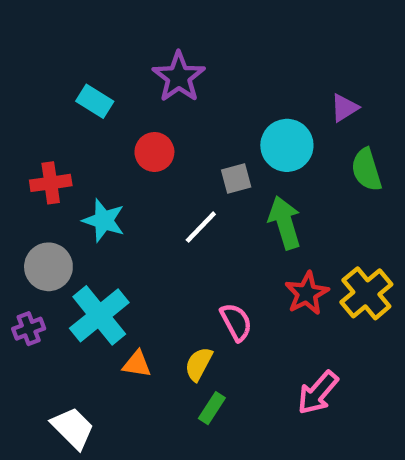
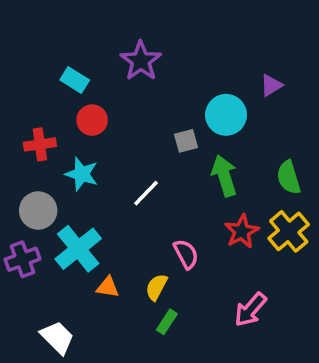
red circle: (154, 152) -> (92, 120), moved
green semicircle: (366, 170) -> (289, 177), moved
white line: (201, 227) -> (146, 193), moved
purple cross: (29, 329) -> (22, 259), size x1.4

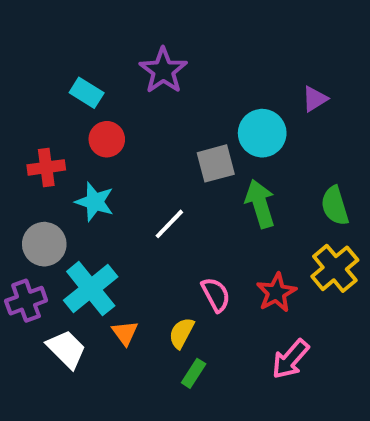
gray square: (186, 141) -> (216, 163), size x1.4
red star: (242, 231) -> (276, 293), moved
orange triangle: (108, 287) -> (125, 333), turned 45
white trapezoid: (57, 337) -> (66, 349), moved

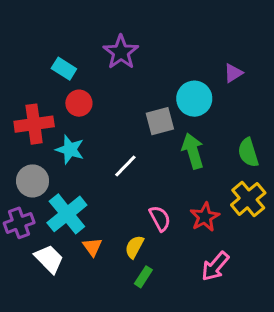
red cross: (46, 167) -> (34, 124), size x1.4

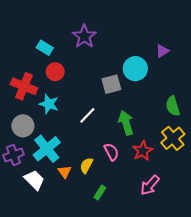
red cross: (34, 124) -> (24, 86), turned 30
green arrow: (193, 151) -> (126, 123), moved
yellow semicircle: (134, 247) -> (86, 165), moved

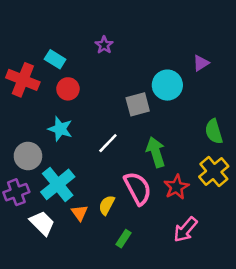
purple star: (84, 36) -> (104, 45), size x0.6
red cross: (24, 86) -> (23, 80), moved
pink semicircle: (111, 152) -> (138, 188), size x1.5

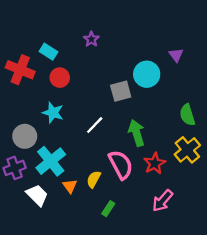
purple triangle: (201, 63) -> (176, 55), turned -35

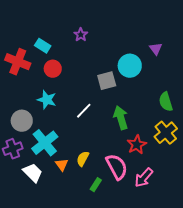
pink semicircle: (121, 165) -> (117, 167), moved

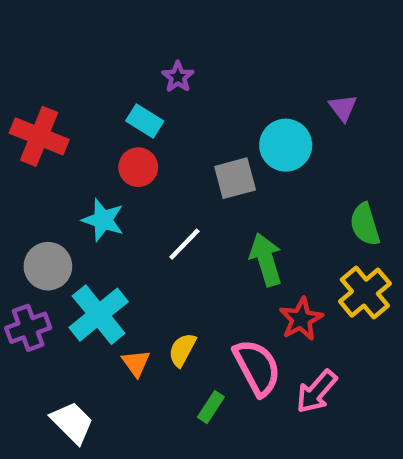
cyan rectangle: (43, 46) -> (145, 121), moved
red circle: (53, 69) -> (138, 167), moved
white trapezoid: (33, 173) -> (72, 422), moved

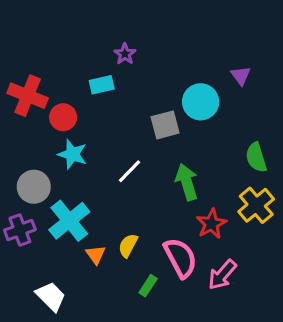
cyan rectangle: (145, 121) -> (102, 85), turned -45
red circle: (138, 167) -> (63, 117), moved

